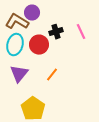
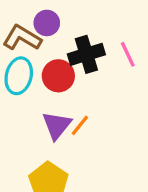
black cross: (56, 32) -> (86, 54), size x1.5
purple triangle: (19, 74) -> (57, 125), moved

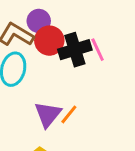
pink line: (128, 54) -> (98, 50), moved
red circle: (58, 76) -> (49, 41), moved

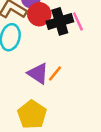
purple triangle: (48, 114) -> (38, 73), turned -35

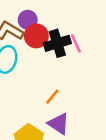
purple triangle: (38, 73) -> (59, 124), moved

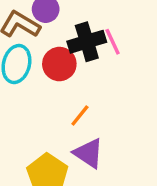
red circle: (36, 36) -> (59, 64), moved

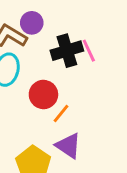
red circle: (59, 64) -> (43, 95), moved

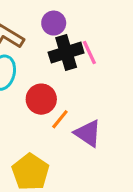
purple circle: (32, 23) -> (54, 23), moved
purple triangle: (68, 146) -> (88, 133), moved

